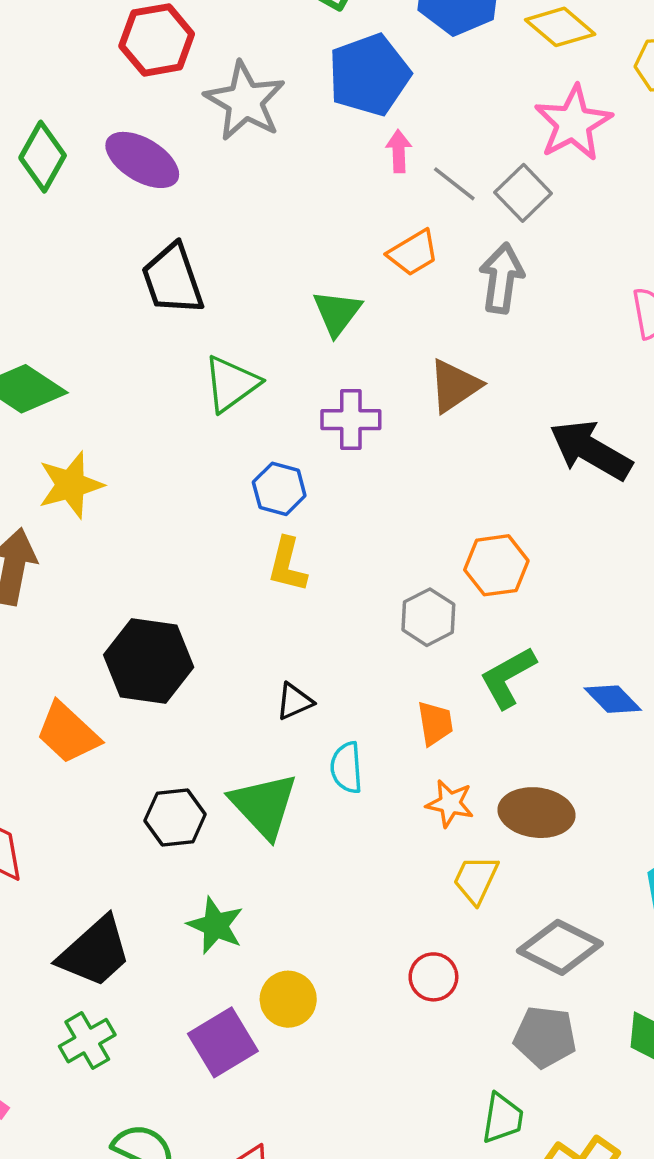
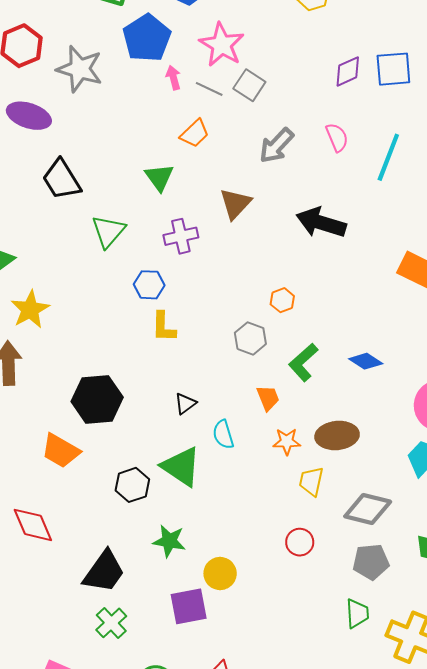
pink star: (573, 123) -> (222, 45), moved
gray arrow: (502, 278) -> (276, 146), moved, turned -132
orange hexagon: (496, 565) -> (282, 300), size x0.7
purple square: (223, 1042) -> (189, 606), turned 33

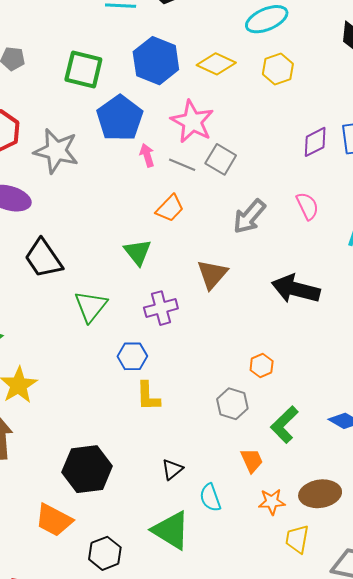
black hexagon: (132, 485) -> (105, 553), moved

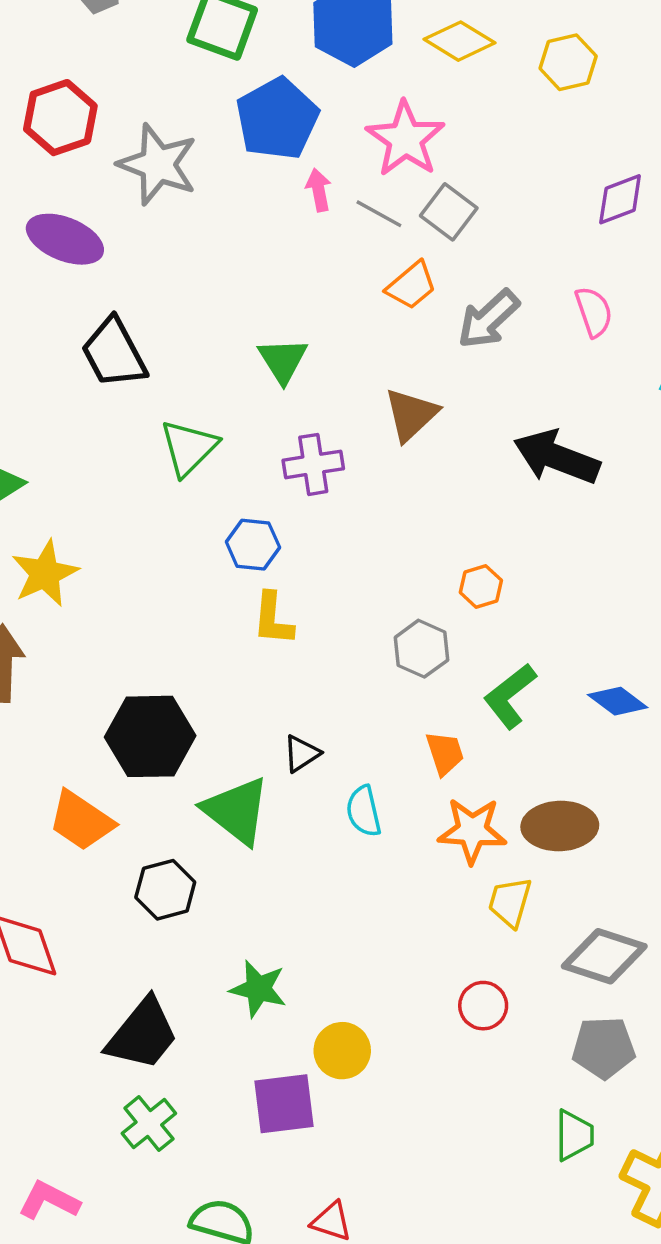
orange trapezoid: (170, 208) -> (411, 285), moved
orange star: (272, 502) -> (472, 831), size x1.4
green triangle: (171, 530) -> (236, 811), moved

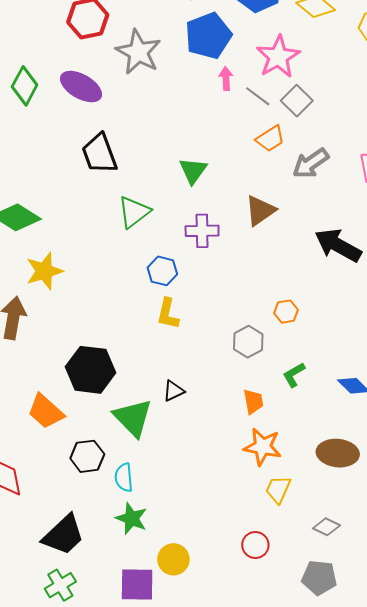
green L-shape: (510, 696) -> (294, 375), size x0.7
cyan semicircle: (364, 811) -> (124, 477), moved
brown ellipse: (560, 826) -> (338, 453), moved
gray diamond: (604, 956) -> (327, 527), size x0.6

